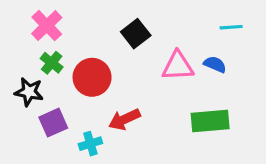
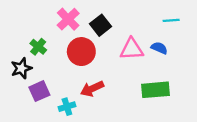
pink cross: (47, 26) -> (68, 19), moved
red circle: (92, 77) -> (81, 52), moved
black star: (29, 92) -> (21, 68), turned -30

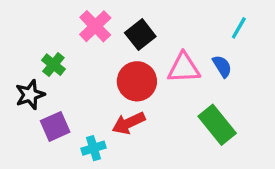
cyan line: (171, 20) -> (239, 28), turned -56
blue semicircle: (159, 48) -> (222, 66), turned 35
red circle: (81, 52) -> (137, 81), moved
green rectangle: (156, 90) -> (217, 125), turned 56

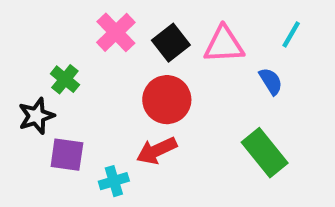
pink triangle: (184, 68) -> (224, 45), moved
purple square: (55, 126) -> (67, 155), turned 32

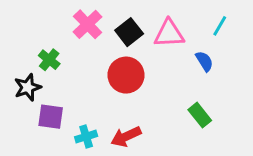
red arrow: (157, 151) -> (126, 137), moved
green rectangle: (265, 153) -> (200, 115), size x0.7

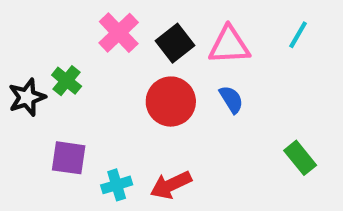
blue semicircle: (204, 61) -> (231, 99), moved
black star: (28, 87) -> (27, 97), moved
green rectangle: (200, 115) -> (300, 158), moved

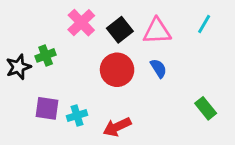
green cross: (67, 81) -> (46, 55), turned 30
cyan cross: (117, 185) -> (77, 116), moved

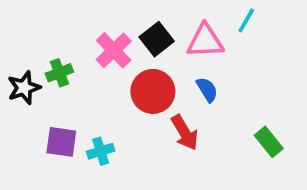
pink cross: (81, 23) -> (114, 50), moved
cyan line: (204, 24) -> (246, 20), moved
red arrow: (117, 127) -> (185, 133), moved, turned -96

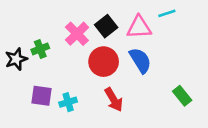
cyan line: (246, 20) -> (167, 13), turned 42
blue semicircle: (207, 90) -> (140, 60), size x1.5
red arrow: (185, 133) -> (114, 100), moved

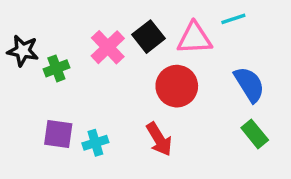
black star: (16, 59) -> (23, 51), moved, turned 30
blue semicircle: (140, 60) -> (249, 84), moved
red circle: (104, 62) -> (177, 86), moved

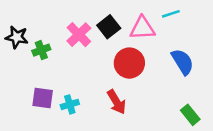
green rectangle: (255, 134) -> (190, 115), moved

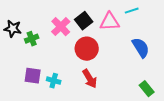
red circle: (129, 63) -> (87, 49), moved
cyan cross: (70, 104) -> (54, 81), turned 32

